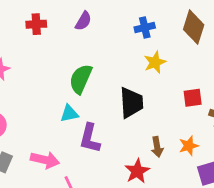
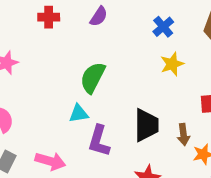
blue cross: (145, 28) -> (163, 27), turned -30
black trapezoid: (131, 103) -> (146, 125), moved
brown arrow: (157, 147) -> (183, 134), moved

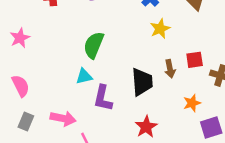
brown arrow: (183, 134) -> (170, 69), moved

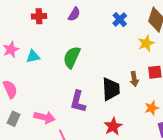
yellow star: (160, 29) -> (146, 43), moved
cyan triangle: (84, 76) -> (33, 57), moved

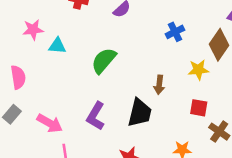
brown arrow: (134, 79) -> (159, 85), moved

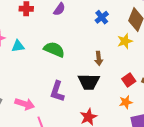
green semicircle: (104, 61) -> (54, 49), turned 85
red square: (199, 108) -> (129, 80), moved, turned -32
black trapezoid: (140, 113) -> (89, 82), turned 90

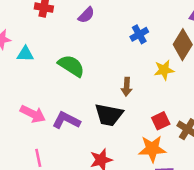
purple L-shape: (57, 91) -> (66, 120), turned 90
orange star: (126, 102) -> (152, 149), size x1.5
pink arrow: (25, 104) -> (33, 114), moved

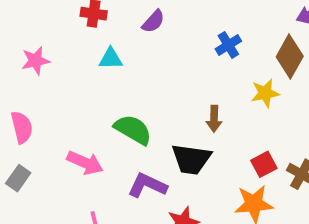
cyan triangle: (25, 54) -> (111, 59), moved
green semicircle: (71, 66) -> (133, 130), moved
purple L-shape: (66, 120) -> (147, 185), moved

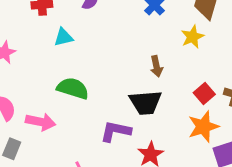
green semicircle: (133, 130) -> (73, 88), moved
pink arrow: (85, 163) -> (41, 122), moved

